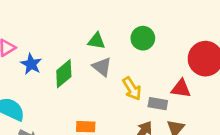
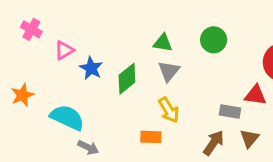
gray triangle: (102, 67) -> (169, 71), turned 30
yellow arrow: (132, 89) -> (169, 110), moved

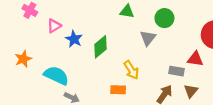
green triangle: (163, 43) -> (127, 11), moved
gray triangle: (169, 71) -> (148, 38), moved

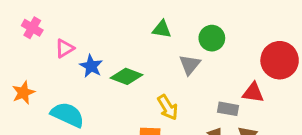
green diamond: (100, 47) -> (126, 76), turned 60

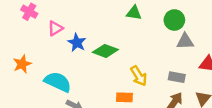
gray triangle: (190, 65) -> (185, 41), moved, turned 48
gray rectangle: (228, 109) -> (177, 77), moved

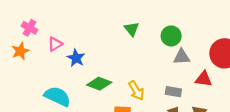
green triangle: (134, 13) -> (132, 29), turned 42
green diamond: (105, 51) -> (99, 84), moved
orange star: (22, 64) -> (20, 51), moved

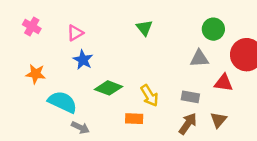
green circle: (171, 36) -> (213, 29), moved
pink triangle: (55, 44) -> (75, 33), moved
orange star: (20, 51) -> (36, 74), moved, turned 30

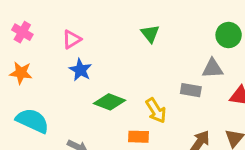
orange star: (36, 74) -> (21, 73), moved
gray rectangle: (190, 97) -> (191, 90), moved
cyan semicircle: (62, 102) -> (32, 121), moved

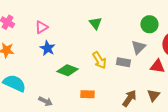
gray triangle: (213, 68) -> (138, 47), turned -42
yellow arrow: (156, 111) -> (99, 60), moved

